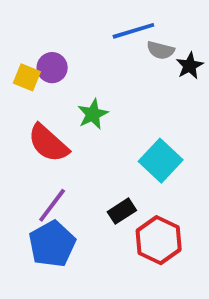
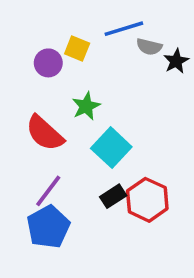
yellow square: (27, 77) -> (77, 49), moved
cyan square: (161, 161) -> (111, 148), moved
red hexagon: (159, 240) -> (147, 200), moved

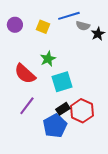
purple circle: (48, 63) -> (15, 25), moved
cyan square: (111, 148) -> (62, 82), turned 30
blue pentagon: (48, 227) -> (55, 126), moved

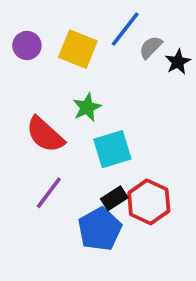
blue line: (69, 16) -> (125, 29), turned -35
gray semicircle: (83, 26) -> (151, 47), turned 120
yellow square: (43, 27) -> (78, 49), size x1.5

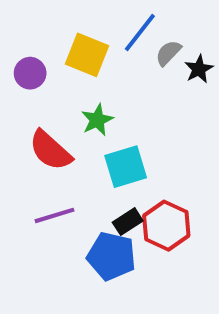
purple circle: (27, 45) -> (30, 73), moved
purple line: (49, 193) -> (54, 215), turned 36
blue pentagon: (100, 229) -> (111, 256), turned -30

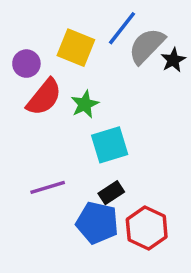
gray semicircle: (168, 53) -> (147, 46), size x1.6
red semicircle: (50, 150) -> (44, 97), moved, turned -93
red hexagon: (166, 226) -> (147, 228), moved

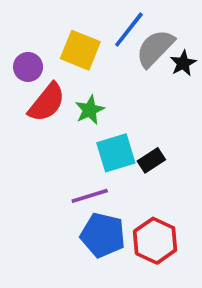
purple line: (48, 187) -> (90, 196), moved
black rectangle: (111, 193) -> (151, 160), moved

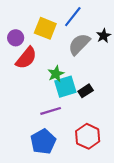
gray semicircle: (155, 48) -> (79, 44), moved
green star: (90, 110) -> (56, 74), moved
blue pentagon: (103, 235) -> (43, 142), moved, turned 30

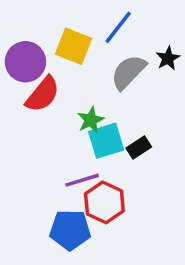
purple circle: (16, 38) -> (25, 62), size x1.5
red hexagon: (88, 136) -> (104, 202), moved
blue pentagon: (43, 142) -> (70, 230), turned 30

